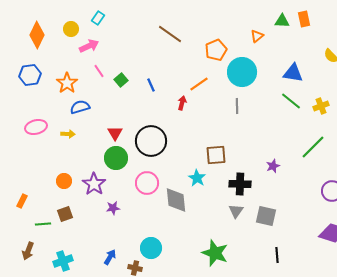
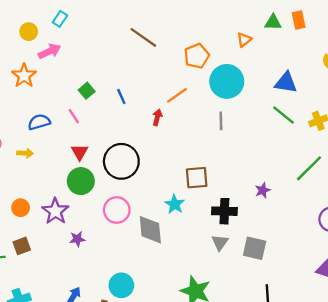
pink line: (99, 71) -> (74, 116), moved
orange star: (67, 83) -> (24, 76), moved

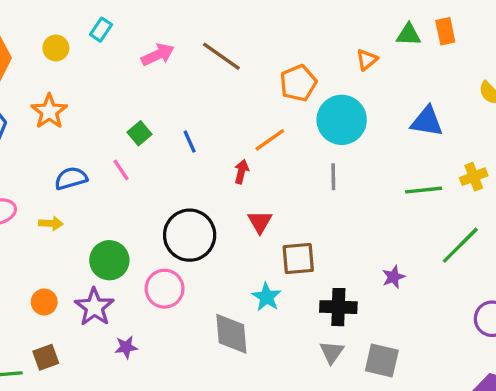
pink arrow: (50, 51) -> (158, 55), moved
green line: (284, 115) -> (424, 190), moved, turned -45
red triangle: (80, 152) -> (260, 222), moved
green circle: (81, 181) -> (109, 260), moved
pink circle: (117, 210) -> (165, 289), moved

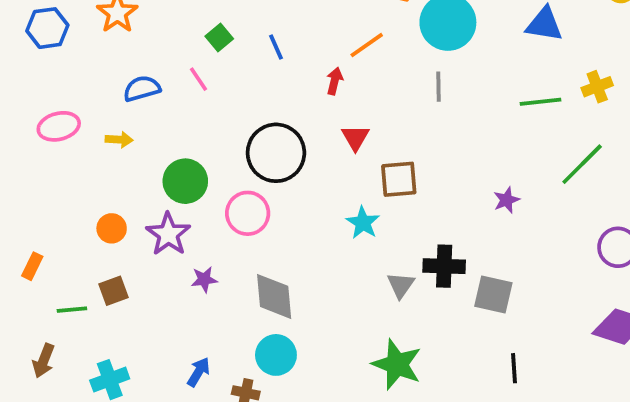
black cross: (338, 307) -> (444, 266), moved
gray diamond: (231, 334) -> (274, 296), moved
gray triangle: (332, 352) -> (401, 285), moved

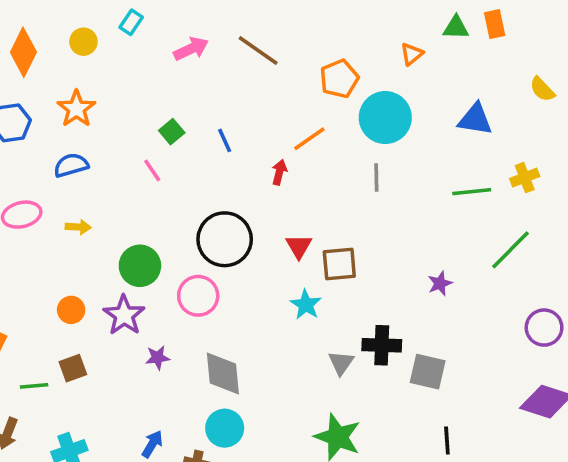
blue semicircle: (142, 89) -> (71, 165), moved
red triangle: (355, 138) -> (299, 246), moved

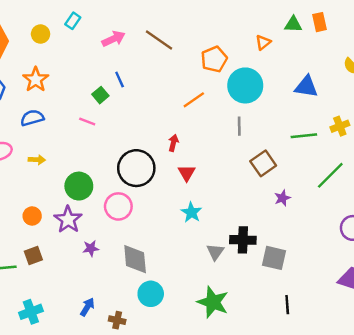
blue line: (225, 140) -> (120, 79), moved
pink line: (152, 170) -> (87, 121), turned -35
red arrow: (279, 172) -> (173, 143), moved
brown square: (339, 264) -> (263, 163), moved, turned -30
cyan circle: (225, 428) -> (151, 294), moved

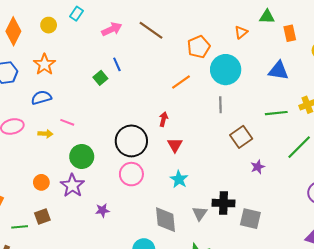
orange rectangle: (319, 22) -> (290, 33), moved
pink line: (87, 121) -> (67, 122), moved
pink circle: (118, 206) -> (131, 174), moved
purple star: (91, 248) -> (102, 210), moved
gray diamond: (135, 259) -> (166, 220), moved

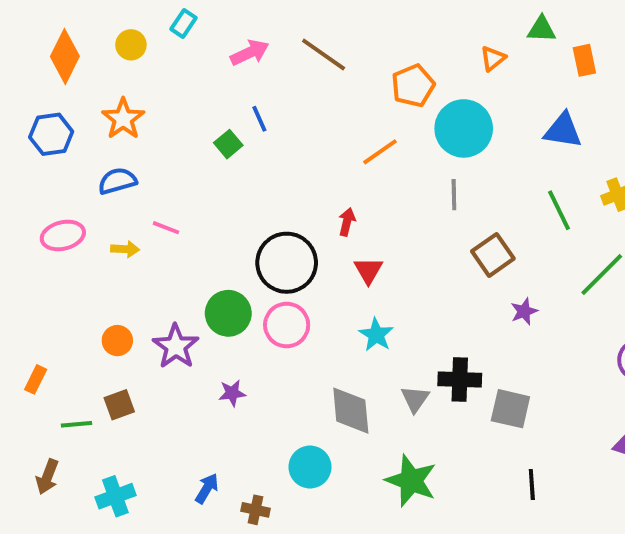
green line: (276, 113) -> (559, 210), turned 70
green circle: (82, 157) -> (228, 313), moved

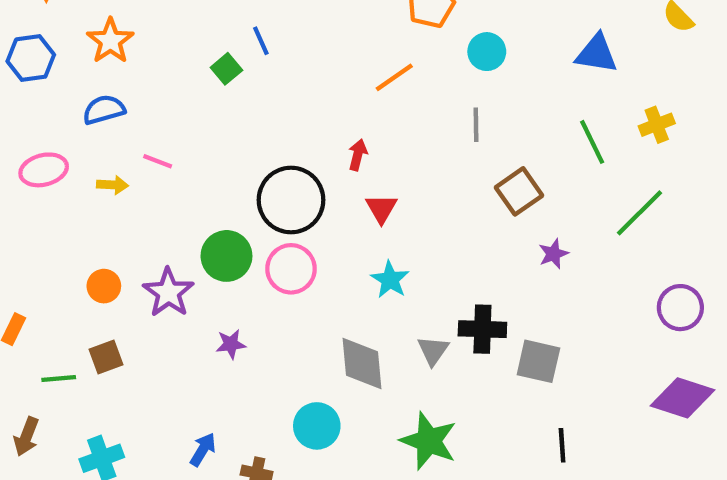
cyan circle: (464, 128) -> (487, 52), size x0.6

